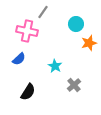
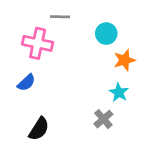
gray line: (43, 12) -> (60, 17), turned 56
cyan star: (55, 66) -> (119, 92), moved

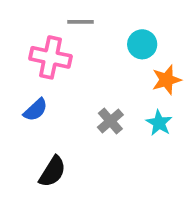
gray cross: (103, 119) -> (110, 121), moved

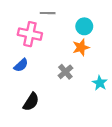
orange star: (167, 80) -> (81, 47), moved
cyan star: (159, 123) -> (100, 83), moved

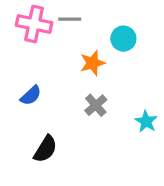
pink cross: (30, 34) -> (34, 24), moved
orange star: (81, 47) -> (93, 63), moved

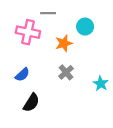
pink cross: (34, 24) -> (28, 32), moved
blue semicircle: (31, 95) -> (22, 75), moved

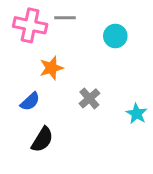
pink cross: (28, 32) -> (30, 25), moved
orange star: (64, 43) -> (51, 68), moved

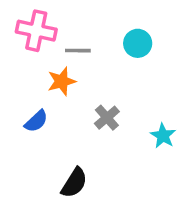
gray line: (65, 18) -> (78, 51), moved
black semicircle: (42, 140) -> (74, 183), moved

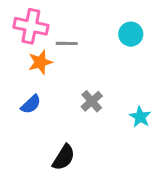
cyan circle: (138, 43) -> (131, 34), moved
orange star: (62, 81) -> (40, 62), moved

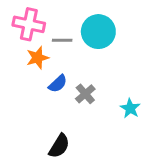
cyan circle: (131, 34) -> (98, 32), moved, size x1.5
blue semicircle: (31, 104) -> (58, 84), moved

